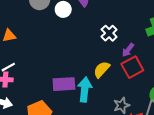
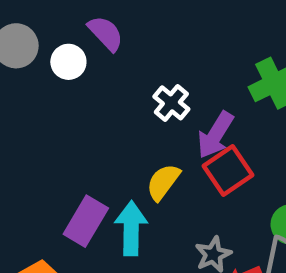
purple arrow: (128, 50) -> (215, 135), size x1.5
purple rectangle: (64, 84) -> (86, 221), turned -50

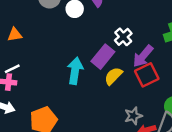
purple rectangle: (86, 221) -> (103, 57), moved
cyan arrow: (131, 228) -> (75, 71), moved

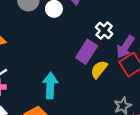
cyan arrow: (75, 71) -> (50, 85), moved

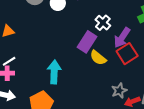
yellow semicircle: (99, 69) -> (98, 58), turned -90

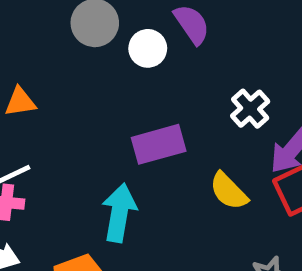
purple rectangle: (87, 42) -> (159, 144), moved, turned 35

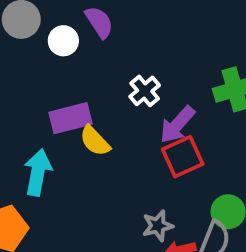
yellow semicircle: (229, 191) -> (95, 141), moved

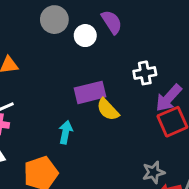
white cross: (145, 91) -> (145, 73), turned 30
cyan arrow: (38, 172) -> (66, 132), size x0.7

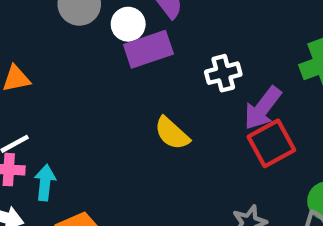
purple rectangle: (90, 92) -> (148, 49), moved
cyan arrow: (66, 132) -> (45, 183), moved

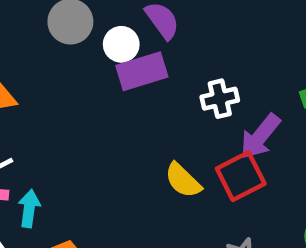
yellow semicircle: (172, 133) -> (183, 180), moved
red square: (271, 143) -> (241, 176), moved

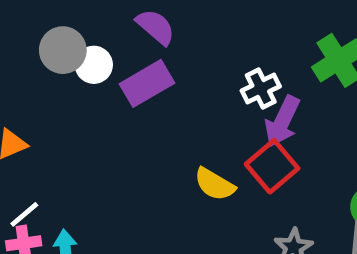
white circle: (121, 44) -> (94, 65), moved
white cross: (220, 99) -> (261, 89), moved

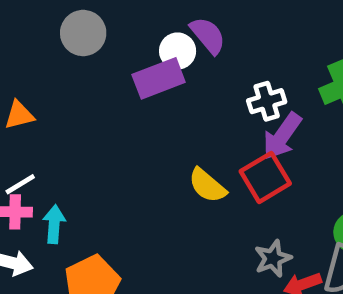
purple semicircle: (156, 27) -> (208, 35), moved
white circle: (94, 65) -> (178, 51), moved

